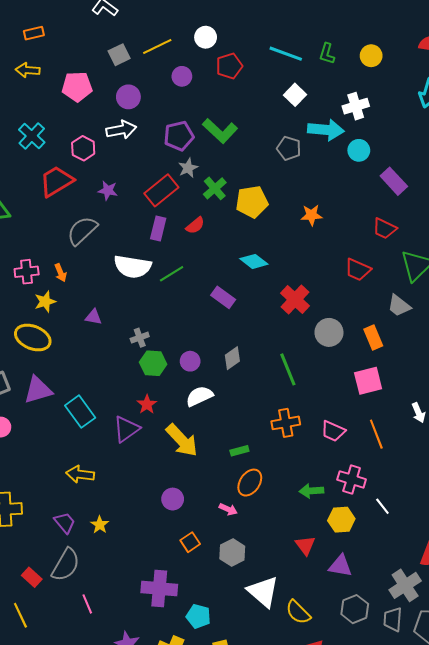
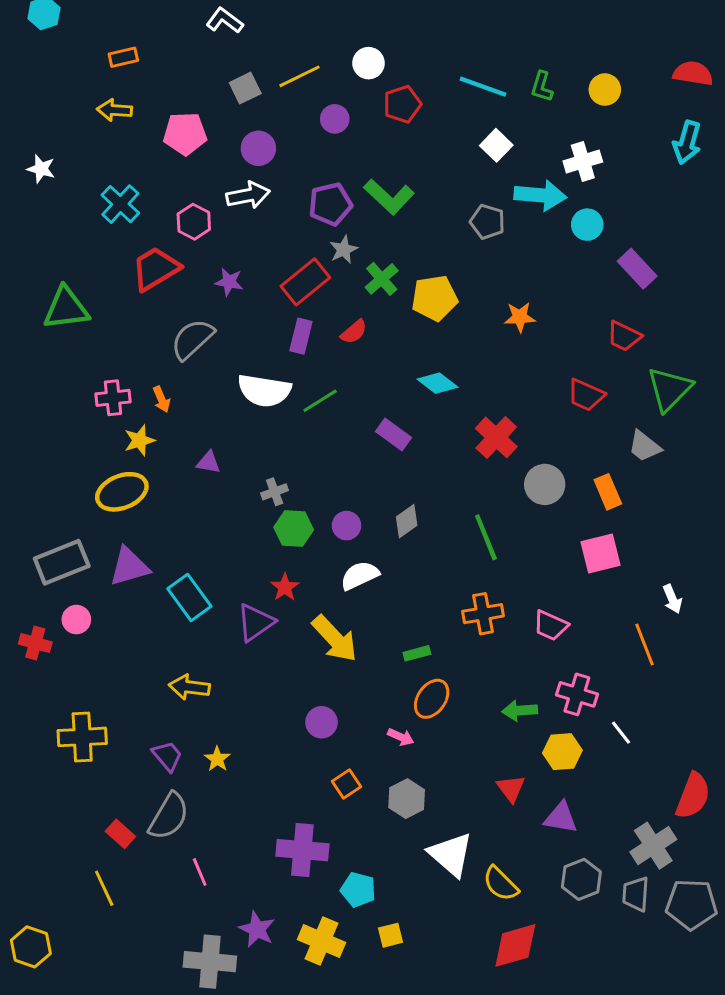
yellow ellipse: (33, 338) -> (122, 492), turned -44
orange line: (376, 434) -> (644, 644), moved

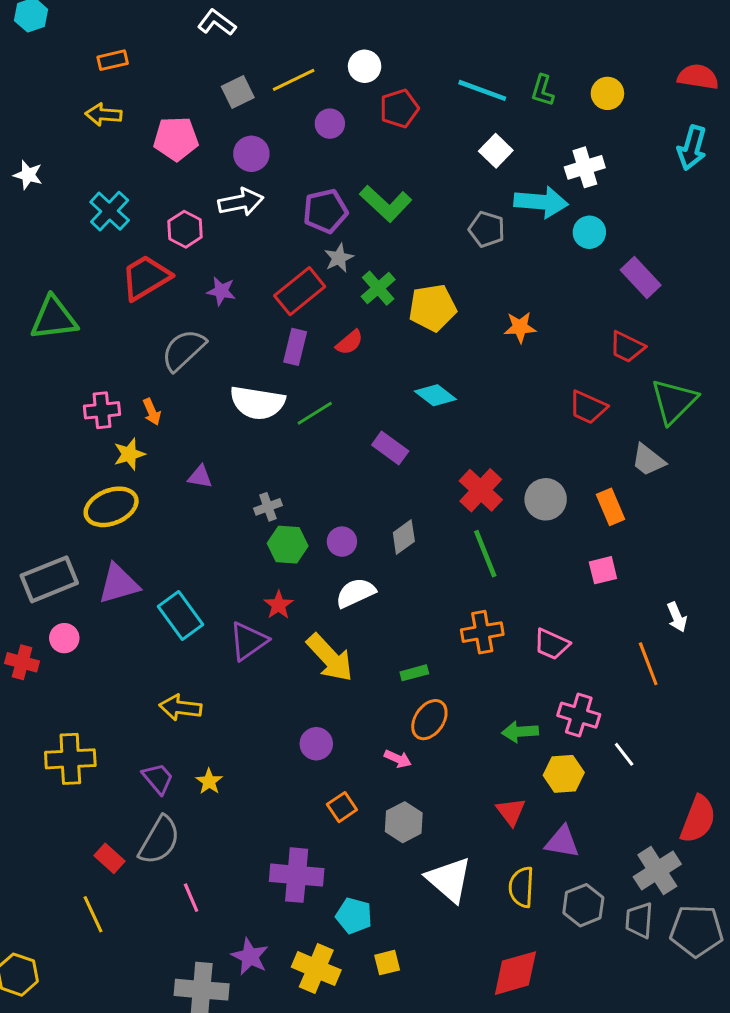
red cross: (496, 437) -> (481, 490), moved
pink square: (600, 553) -> (603, 570), size x0.7
yellow semicircle: (501, 884) -> (521, 887), moved, turned 48

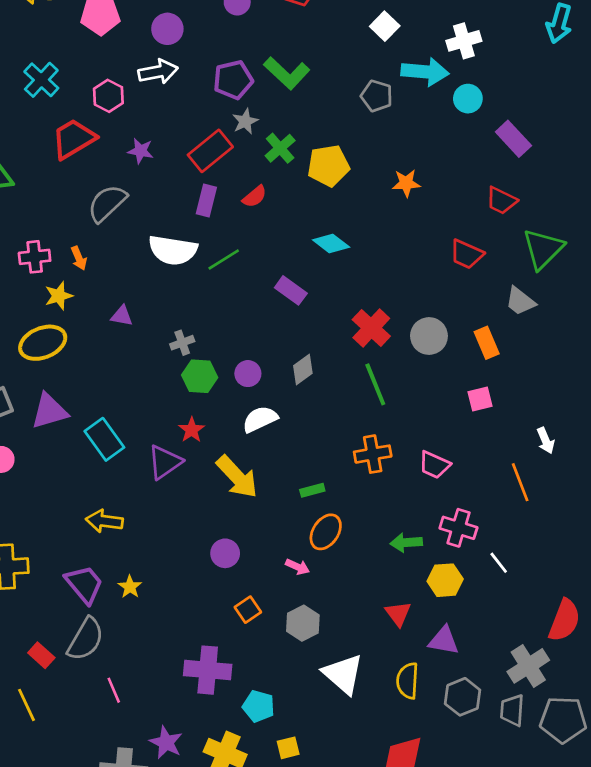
purple trapezoid: (158, 778) -> (84, 584), size x1.4

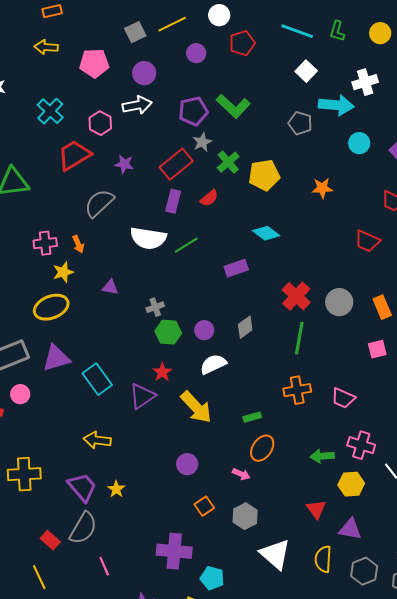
cyan circle: (468, 99) -> (359, 143), moved
purple rectangle: (291, 290) -> (236, 268), turned -55
green line: (375, 384) -> (299, 338), turned 32

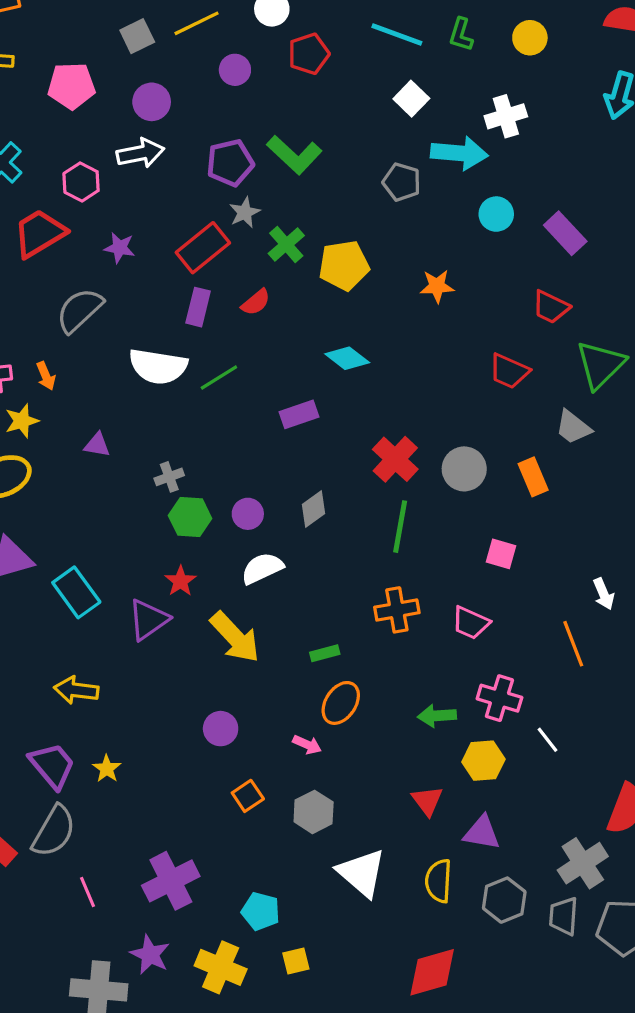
pink square: (377, 349) -> (501, 554), moved, turned 30
purple cross: (174, 551) -> (171, 881), moved, turned -32

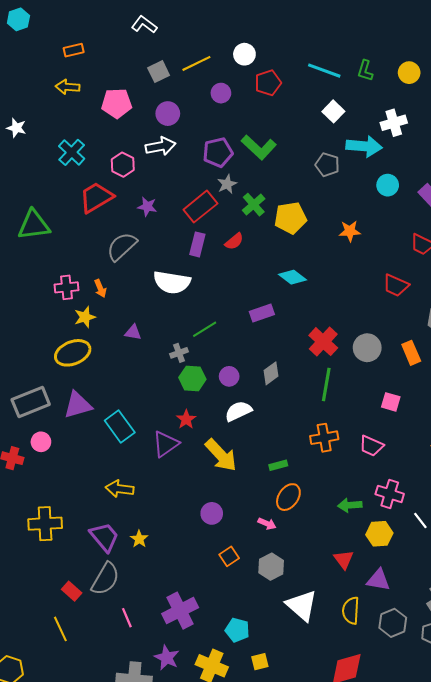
green line: (219, 378) -> (205, 329), moved

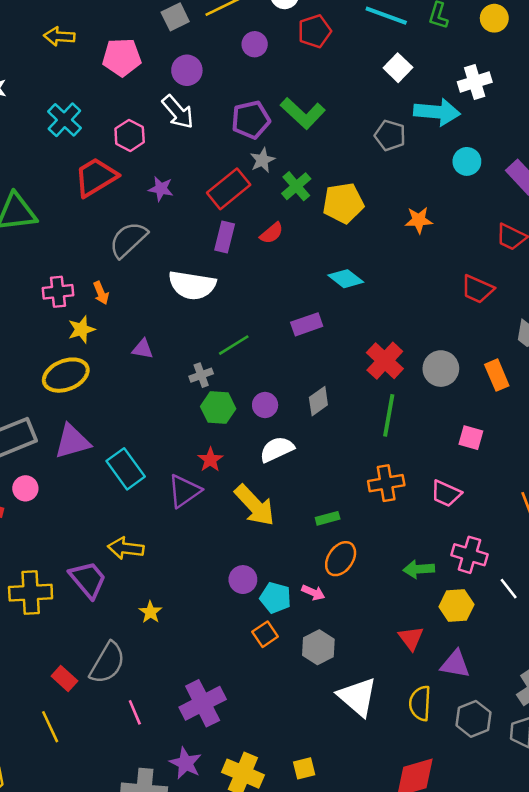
white arrow: (161, 146) -> (178, 112), turned 60
purple trapezoid: (104, 537) -> (88, 580), moved
cyan pentagon: (237, 630) -> (275, 598), moved

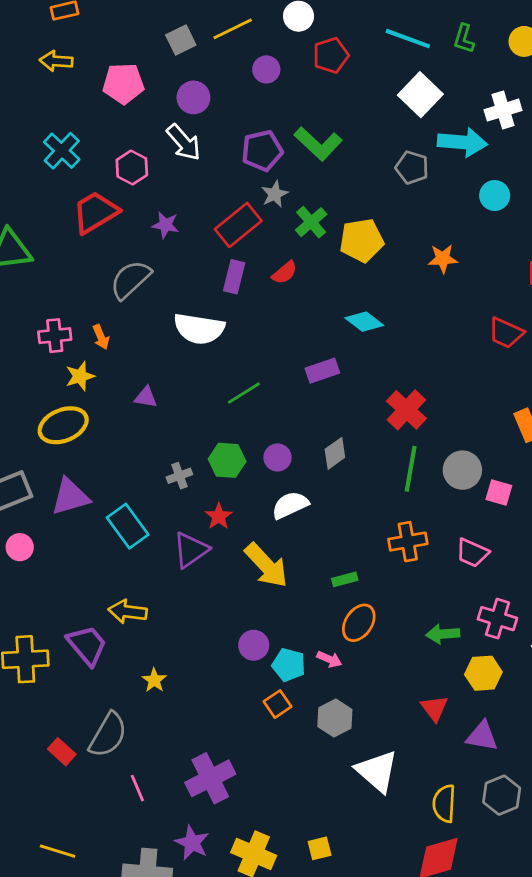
white square: (398, 68) -> (420, 95), size x1.4
gray circle: (441, 369) -> (462, 470), moved
gray cross: (201, 375) -> (179, 476), moved
yellow semicircle: (420, 703) -> (444, 804), moved
yellow line: (50, 727) -> (58, 851), moved, turned -48

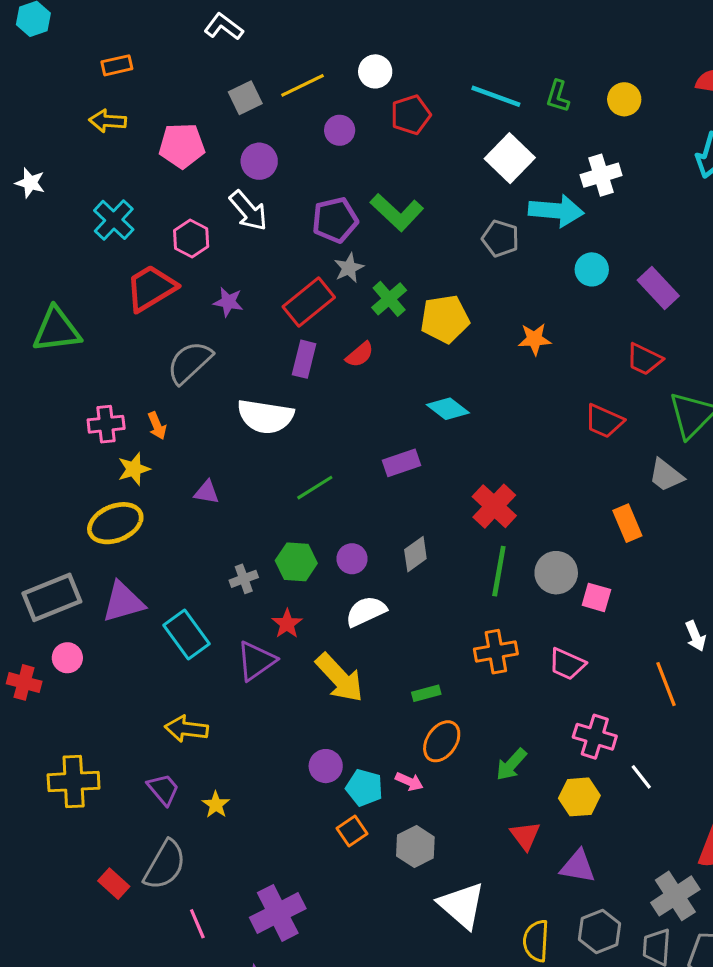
green arrow: (443, 634) -> (511, 764), moved, turned -44
purple trapezoid: (87, 645) -> (163, 789), moved, size x0.7

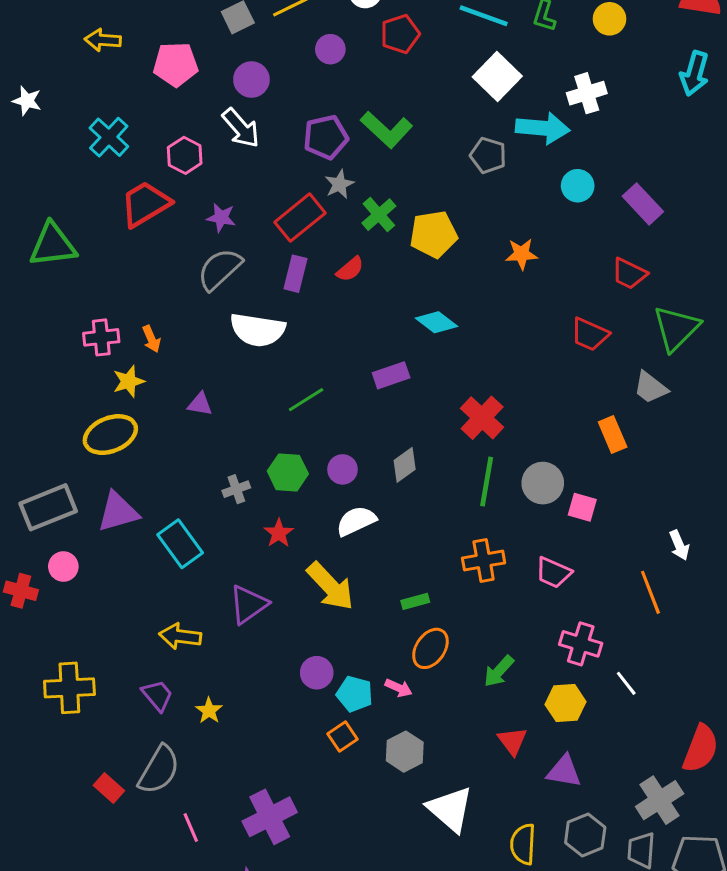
gray semicircle: (190, 362) -> (220, 269), moved
purple triangle: (256, 661) -> (248, 604), moved

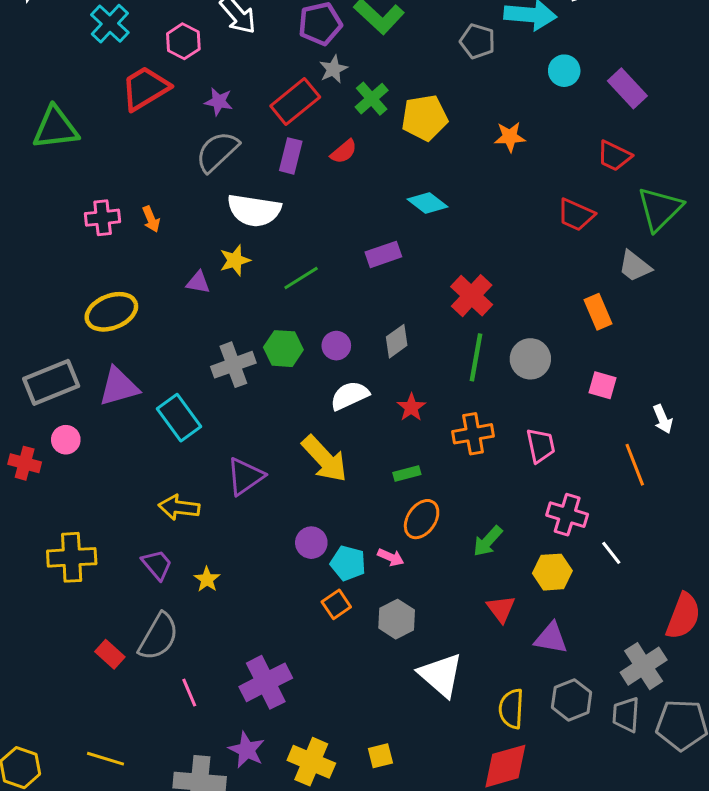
yellow star: (129, 381) -> (235, 260), moved
gray cross: (236, 489) -> (233, 365), size x1.6
pink square: (582, 507) -> (602, 385), moved
red star: (279, 533) -> (411, 407), moved
pink trapezoid: (553, 573) -> (541, 446), turned -126

